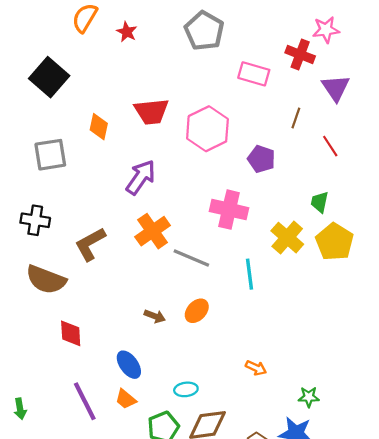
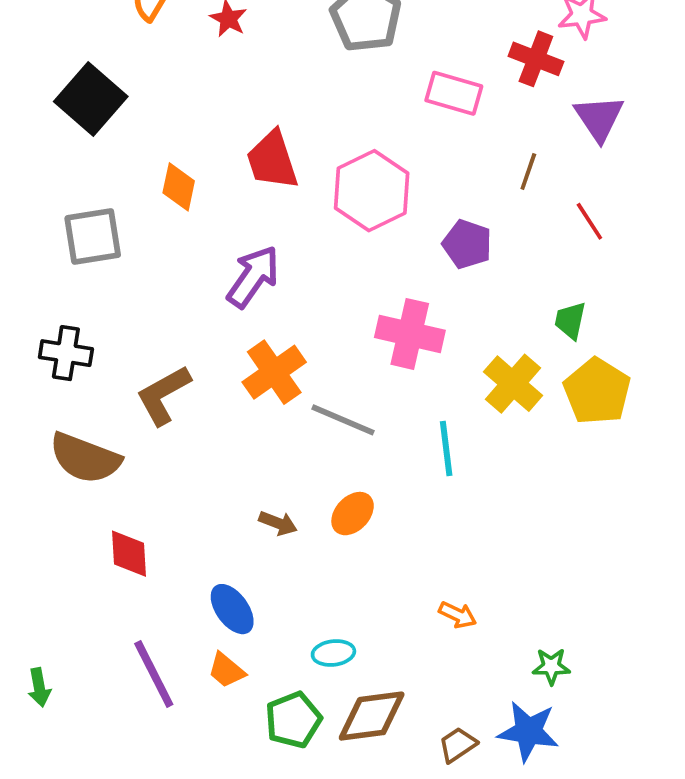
red trapezoid: (151, 112) -> (272, 160), turned 78

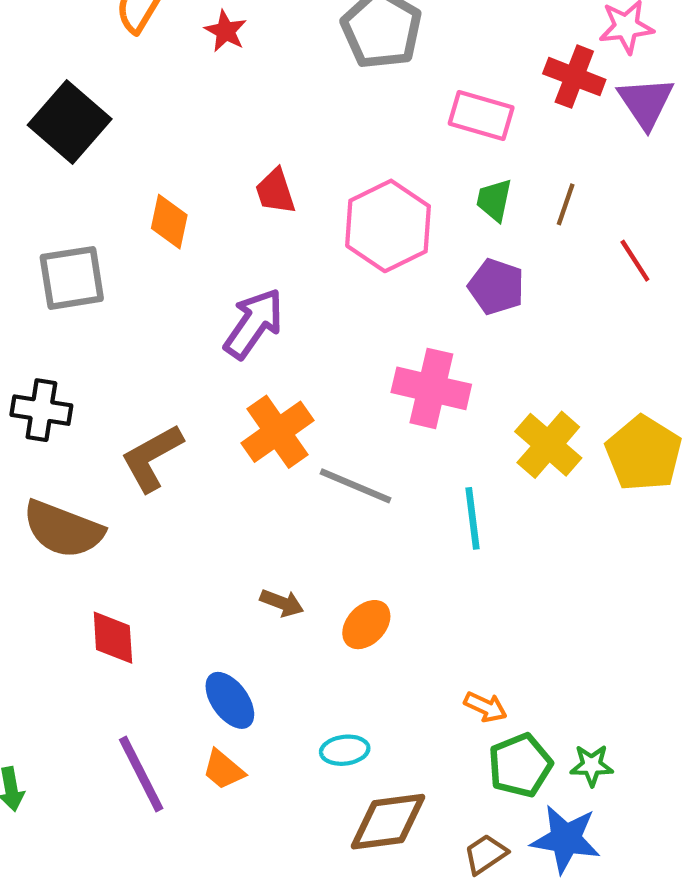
purple triangle: (599, 118) -> (646, 103), moved
red trapezoid: (272, 160) -> (275, 191), size x0.7
green trapezoid: (570, 321) -> (494, 200), moved
orange ellipse: (353, 514) -> (366, 625), moved
green pentagon: (293, 720) -> (520, 765), moved

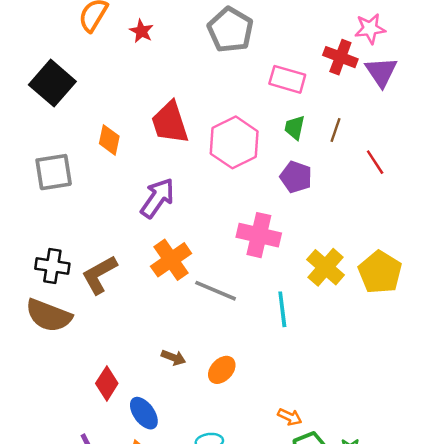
red trapezoid: (275, 191) -> (170, 123), size x1.6
black cross: (41, 410) -> (52, 266), moved
red diamond: (113, 638) -> (107, 383), moved, turned 36

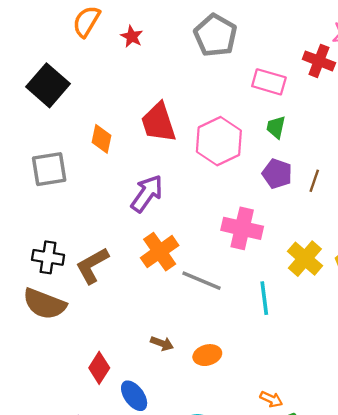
brown line: (335, 130) -> (314, 181), moved
orange ellipse: (222, 370) -> (207, 355), turned 32

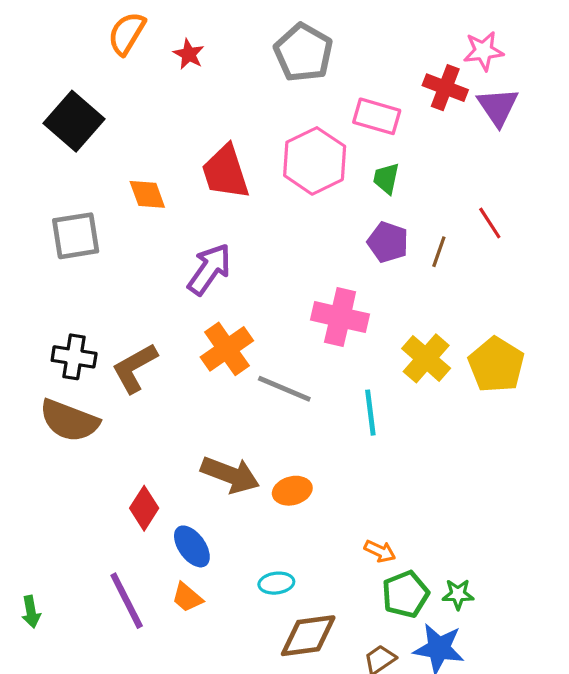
orange diamond: (101, 139) -> (147, 194), turned -32
pink hexagon: (219, 141) -> (315, 161), moved
brown arrow: (162, 343) -> (230, 475), size x1.8

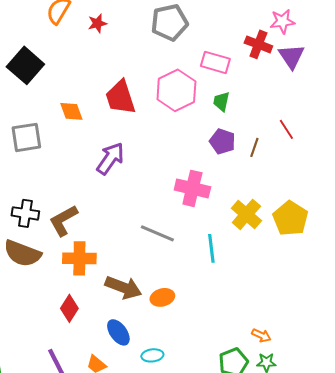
gray pentagon: (303, 53) -> (169, 22), turned 30
red star: (189, 54) -> (97, 23), turned 30
orange cross: (227, 349) -> (79, 258), moved, turned 36
blue ellipse: (192, 546) -> (118, 332), moved
orange arrow: (380, 551) -> (261, 335), moved

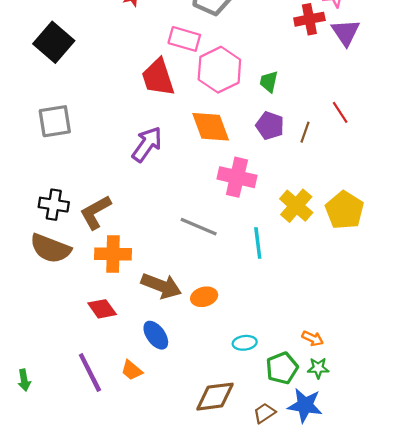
red cross: (258, 44) -> (309, 19), turned -32
pink rectangle: (215, 62) -> (184, 39), moved
orange diamond: (71, 111) -> (211, 127), moved, size x1.5
red diamond: (69, 308) -> (102, 309), turned -68
cyan ellipse: (152, 355) -> (245, 343), moved

